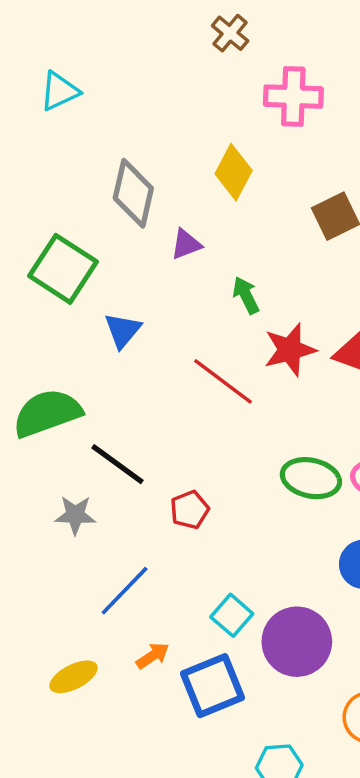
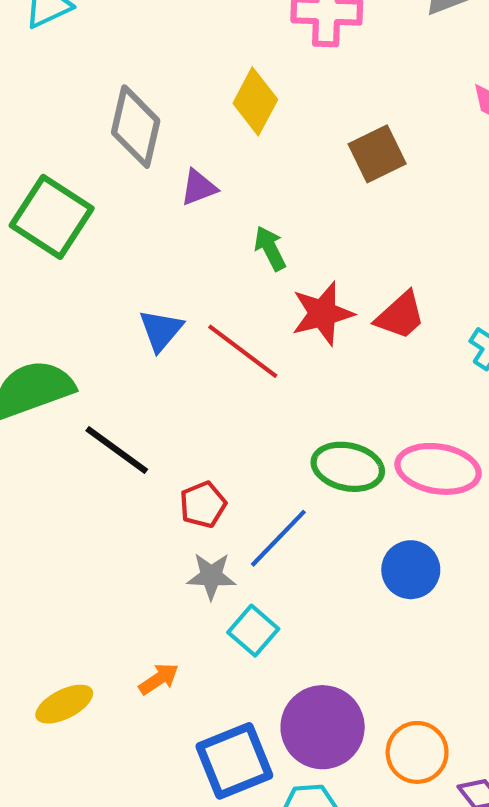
blue triangle: (123, 330) -> (161, 330), moved
gray star: (75, 515) -> (211, 576), moved
blue line: (125, 591) -> (278, 538), moved
purple circle: (297, 642) -> (323, 727), moved
blue square: (212, 686) -> (234, 761), moved

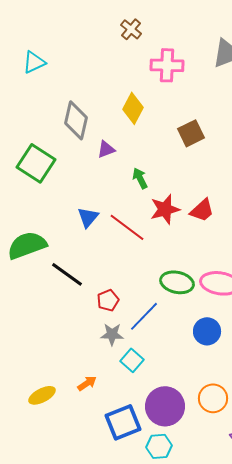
orange circle: (417, 752) -> (213, 398), moved

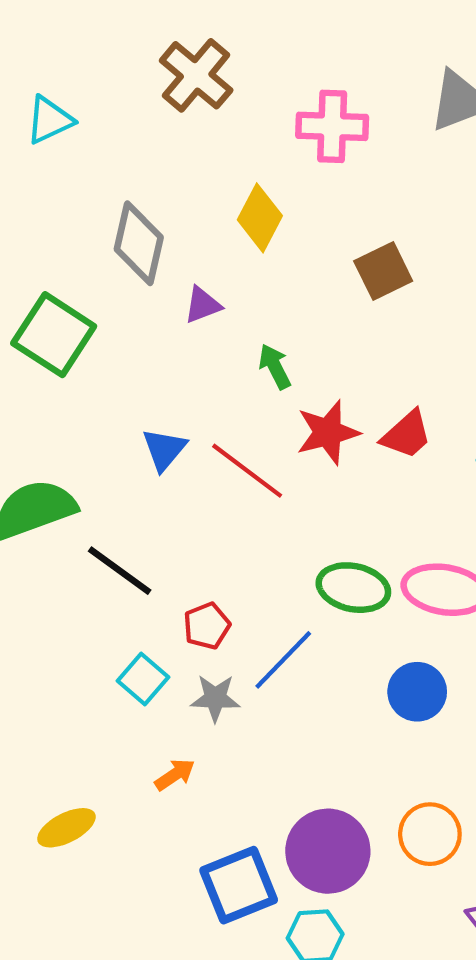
brown cross: (131, 29) -> (196, 75), moved, size x1.6
cyan square: (132, 360) -> (143, 679), moved
orange arrow: (87, 383) -> (175, 775), moved

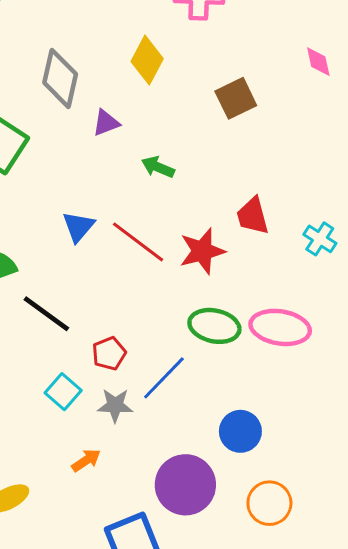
green arrow: (275, 367) -> (158, 167), turned -40
red star: (328, 432) -> (202, 251), moved
red trapezoid: (407, 435) -> (253, 216), turned 117
blue circle: (417, 692) -> (240, 431), moved
purple circle: (328, 851) -> (185, 485), moved

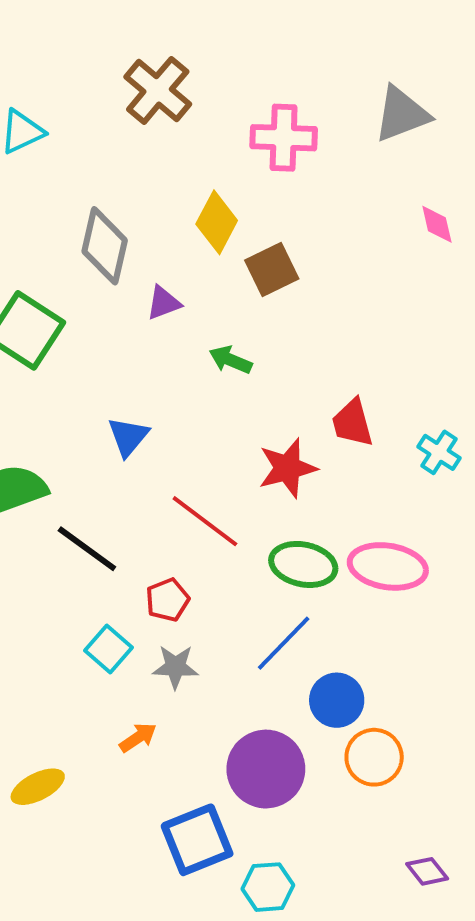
brown square: (236, 98) -> (272, 269), moved
red line: (138, 242) -> (205, 521), moved
blue line: (164, 378) -> (284, 643), moved
orange circle: (269, 503) -> (374, 757), moved

